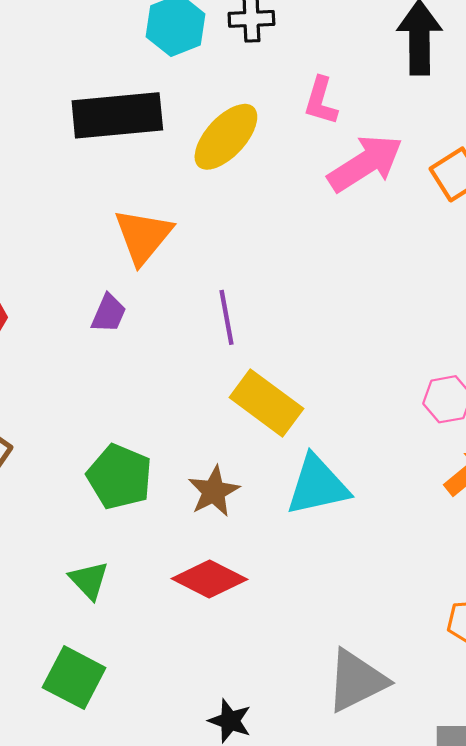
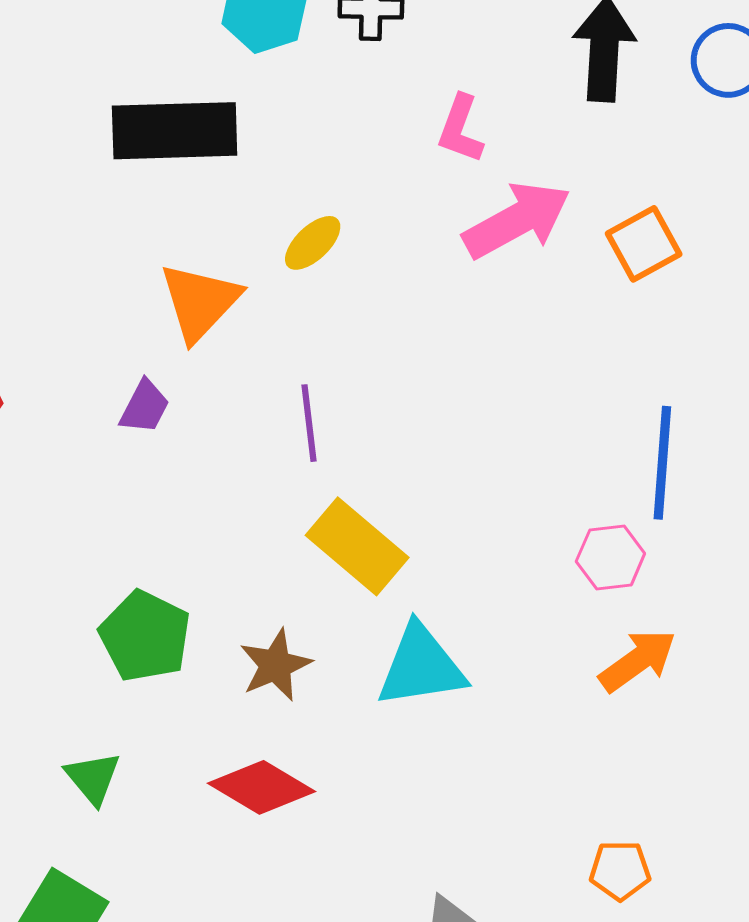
yellow ellipse: (226, 137) -> (313, 243), moved, size x0.6

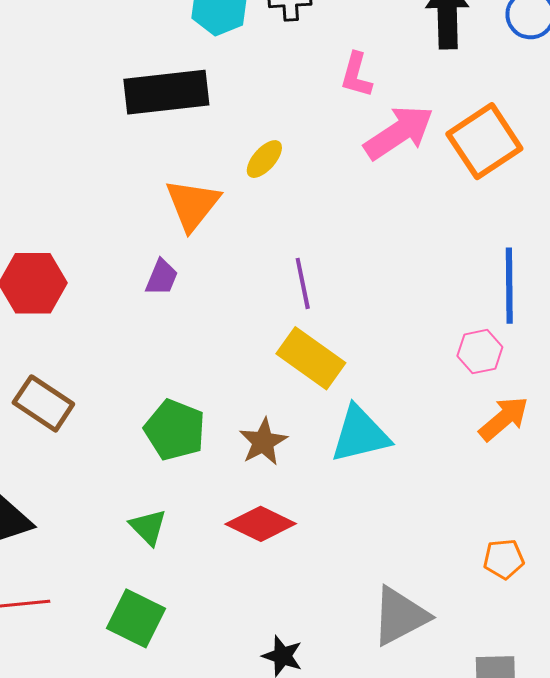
orange square: (644, 244) -> (484, 141), size x1.5
purple line: (309, 423) -> (303, 283), moved

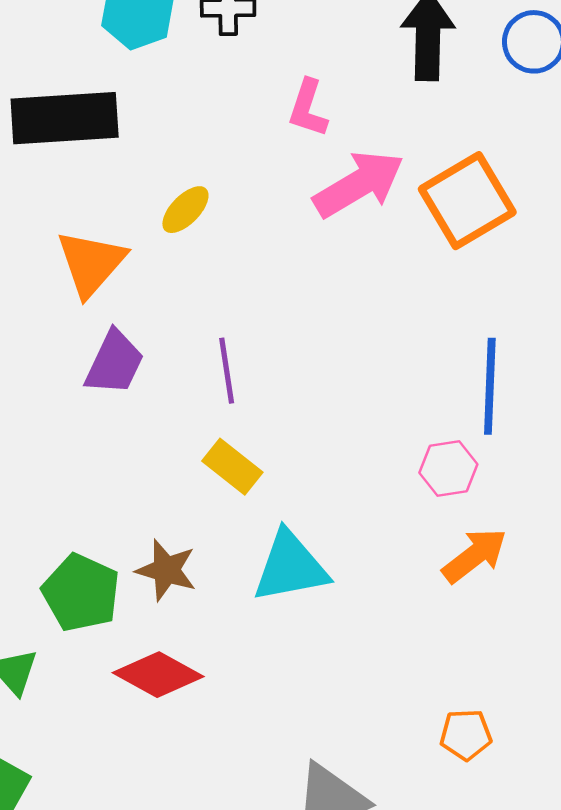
purple trapezoid: (162, 277) -> (114, 363), moved, size x1.4
yellow rectangle: (311, 358) -> (232, 467), size x0.7
green pentagon: (175, 430) -> (81, 593), moved
brown star: (263, 442) -> (166, 570), turned -30

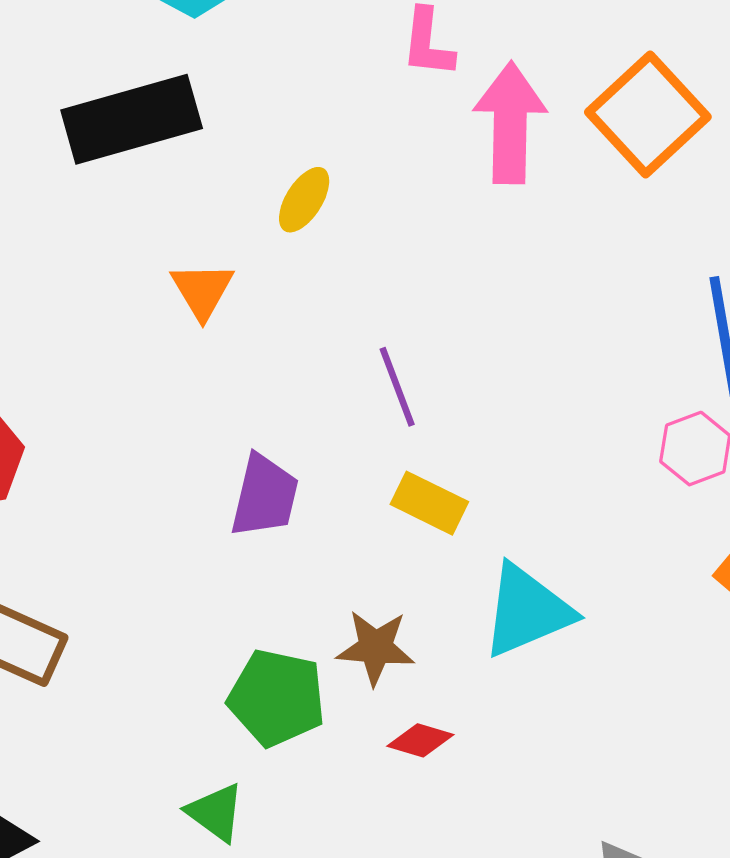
pink arrow: (359, 184) -> (510, 123), turned -46
orange triangle: (91, 263) -> (202, 290), size x0.7
purple trapezoid: (114, 363) -> (265, 496), moved
red diamond: (158, 675) -> (420, 740), moved, size x0.6

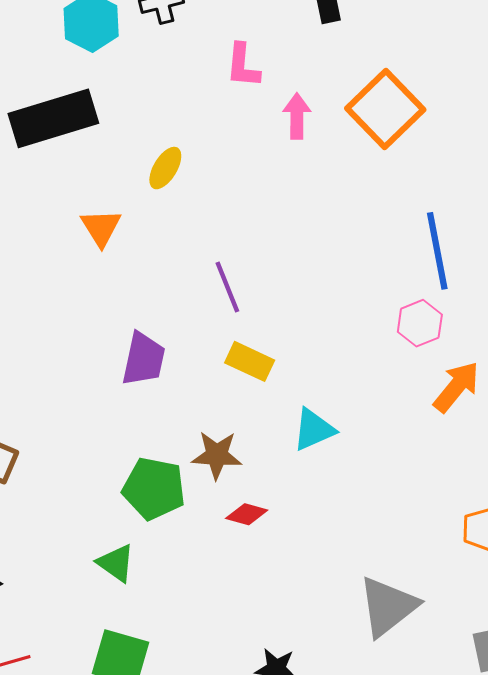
pink arrow: (510, 123) -> (297, 116), size x0.6
cyan triangle: (527, 611) -> (314, 430), size x0.7

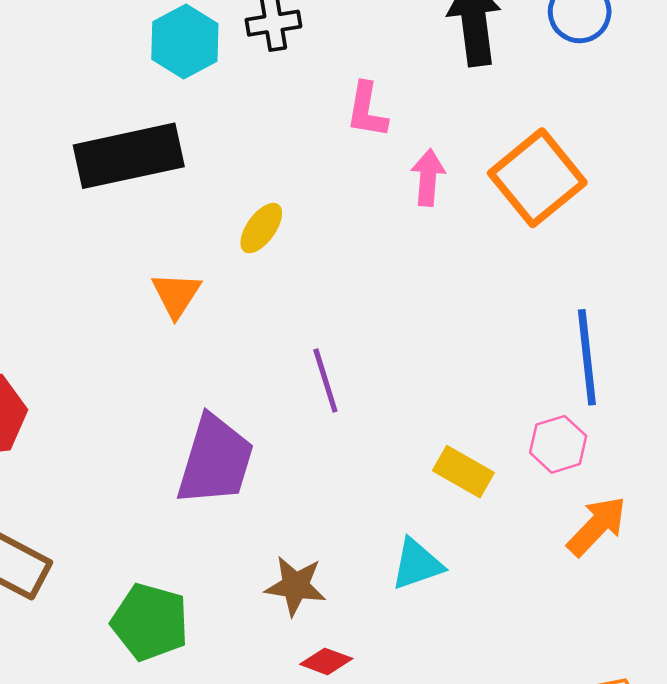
purple trapezoid: (144, 359) -> (215, 460), size x1.4
yellow rectangle: (250, 361) -> (463, 472), moved
green pentagon: (154, 489) -> (150, 622), moved

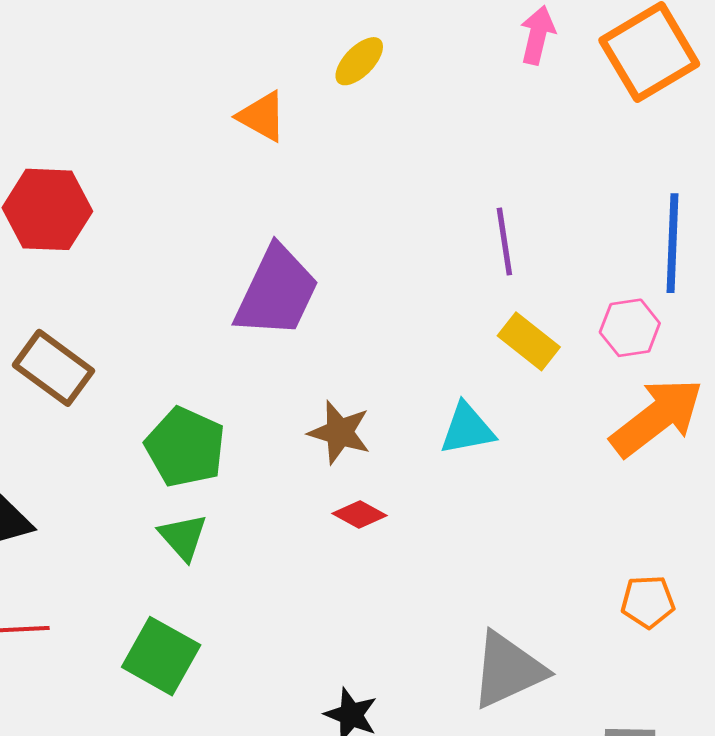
orange triangle: (176, 295) -> (262, 116), turned -42
purple line: (325, 381) -> (504, 242), moved
orange arrow: (597, 526) -> (657, 417), size x1.4

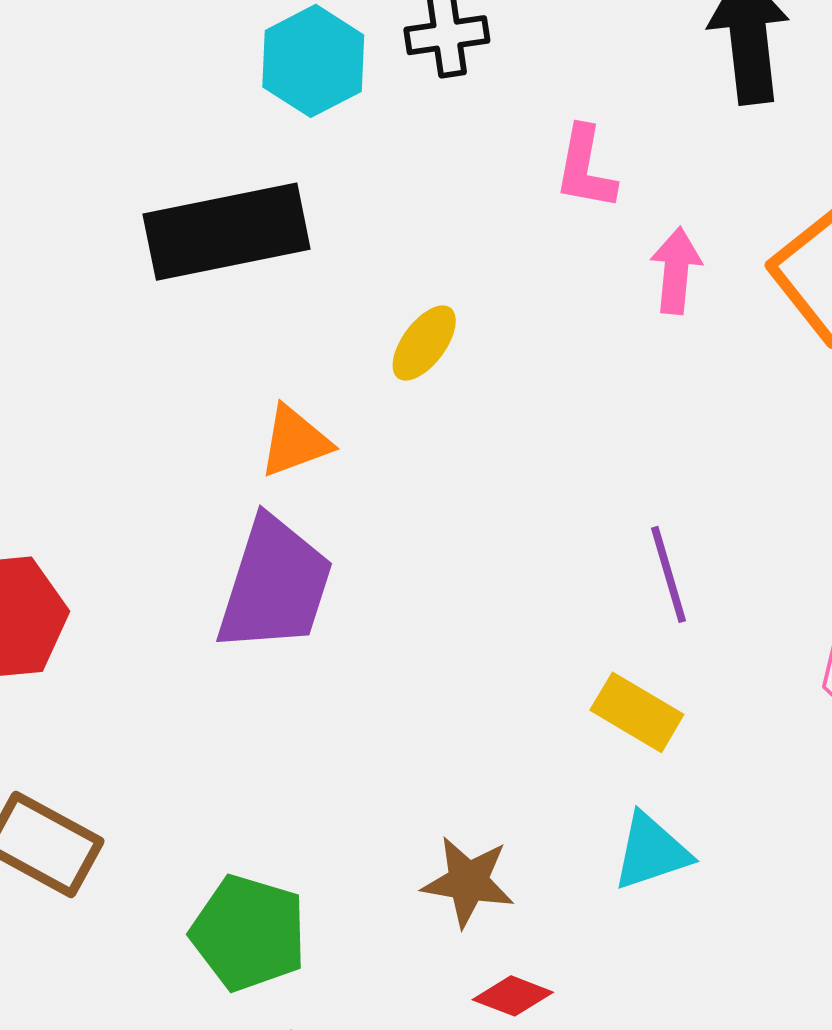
orange triangle: (262, 116) -> (295, 441), turned -42
purple trapezoid: (277, 292) -> (275, 585), moved
yellow rectangle: (529, 341) -> (637, 712), moved

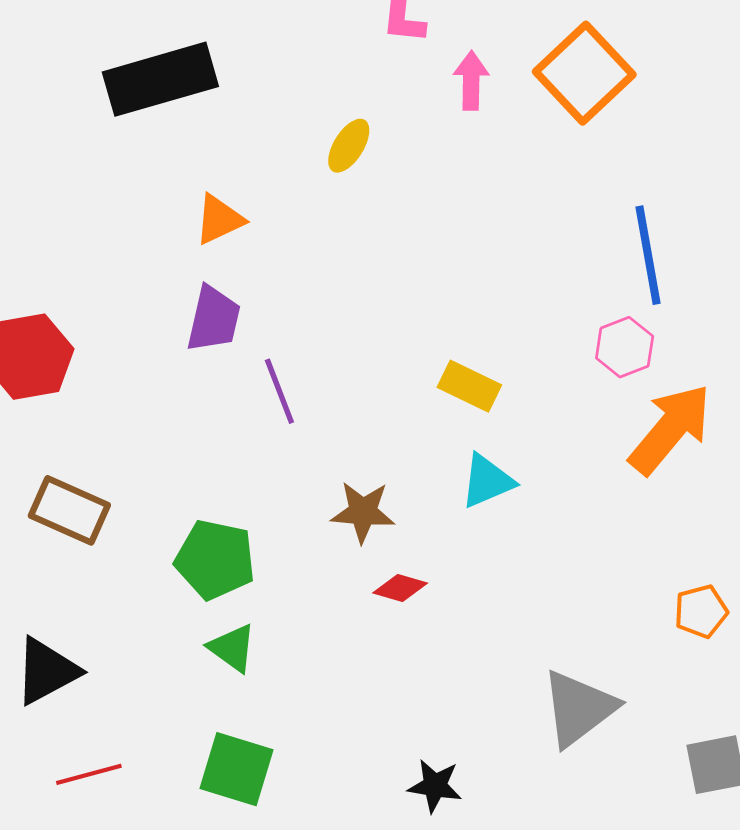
yellow ellipse: (424, 343) -> (349, 146), moved
purple line: (669, 574) -> (279, 391), moved
purple trapezoid: (275, 585) -> (214, 319), size x0.7

